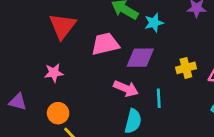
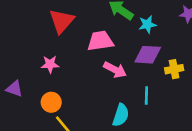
purple diamond: (140, 58) -> (148, 55), moved
pink arrow: (126, 88) -> (115, 70), moved

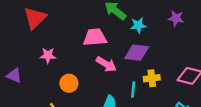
red triangle: (62, 21) -> (35, 18), moved
yellow cross: (174, 69) -> (152, 78), moved
orange circle: (51, 102) -> (69, 83), moved

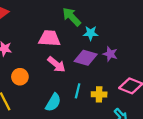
purple star: (176, 18) -> (110, 54), moved
yellow cross: (152, 78) -> (99, 94), moved

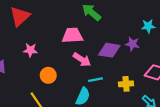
cyan star: (91, 33) -> (148, 26), moved
cyan line: (78, 91) -> (96, 80), moved, turned 72

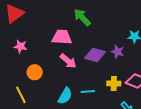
cyan line: (96, 80) -> (88, 91), moved
yellow cross: (126, 84) -> (114, 83), moved

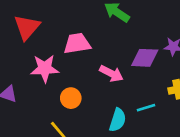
pink trapezoid: (62, 37) -> (77, 43), moved
pink star: (20, 46) -> (45, 68), size x1.5

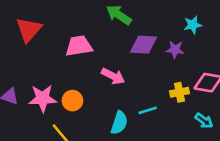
purple diamond: (145, 58) -> (144, 45), moved
pink star: (45, 68) -> (43, 98), moved

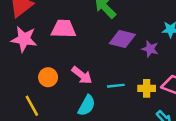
pink arrow: (113, 76) -> (82, 75), moved
pink star: (43, 98) -> (24, 39), moved
cyan line: (148, 110) -> (116, 86), moved

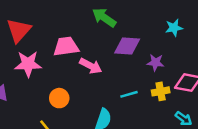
purple star: (150, 49) -> (155, 63), moved
pink arrow: (82, 75) -> (91, 66), moved

